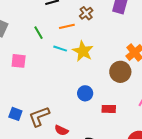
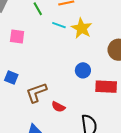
red rectangle: (109, 109) -> (106, 87), size x1.5
blue square: (15, 114) -> (11, 78), moved

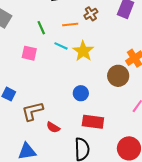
pink square: (17, 37) -> (29, 53), moved
red rectangle: (106, 87) -> (93, 122), moved

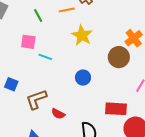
cyan line: (61, 46) -> (45, 57), moved
red rectangle: (93, 122) -> (116, 109), moved

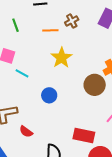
green line: (38, 15) -> (16, 25), moved
blue circle: (83, 78) -> (49, 95), moved

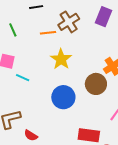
brown cross: (72, 21) -> (69, 22), size x1.5
blue circle: (49, 95) -> (63, 97), moved, size x1.5

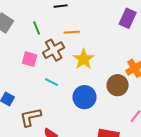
brown cross: (69, 22) -> (54, 50), moved
cyan line: (23, 78) -> (52, 82), moved

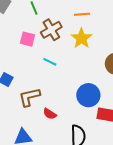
orange line: (72, 32) -> (82, 14), moved
blue circle: (84, 97) -> (88, 95), moved

